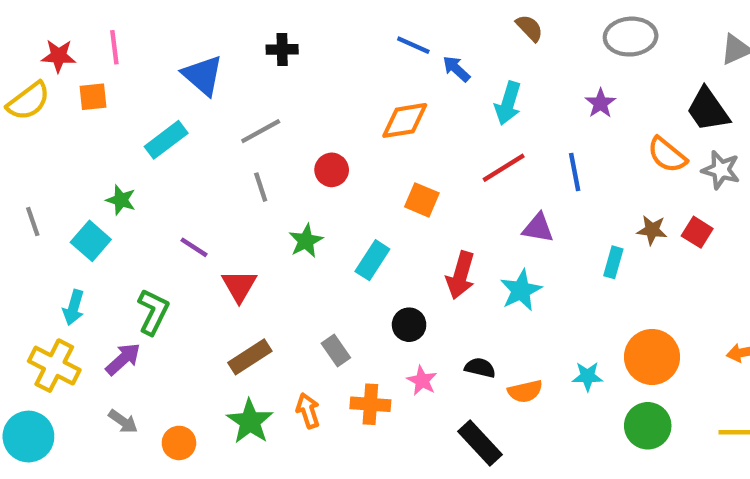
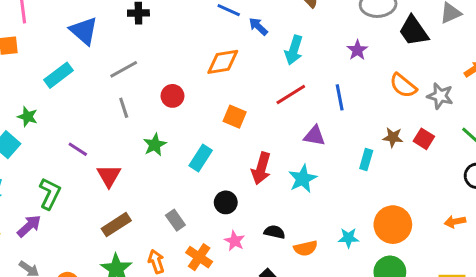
black trapezoid: (708, 110) -> (414, 31), moved
orange cross: (370, 404) -> (199, 257), turned 30

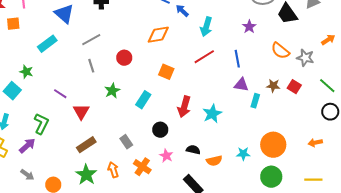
purple triangle: (314, 136) -> (241, 85), moved

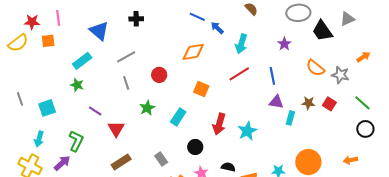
green star: (26, 72) -> (77, 85), moved
cyan square: (12, 91) -> (47, 108), turned 30

